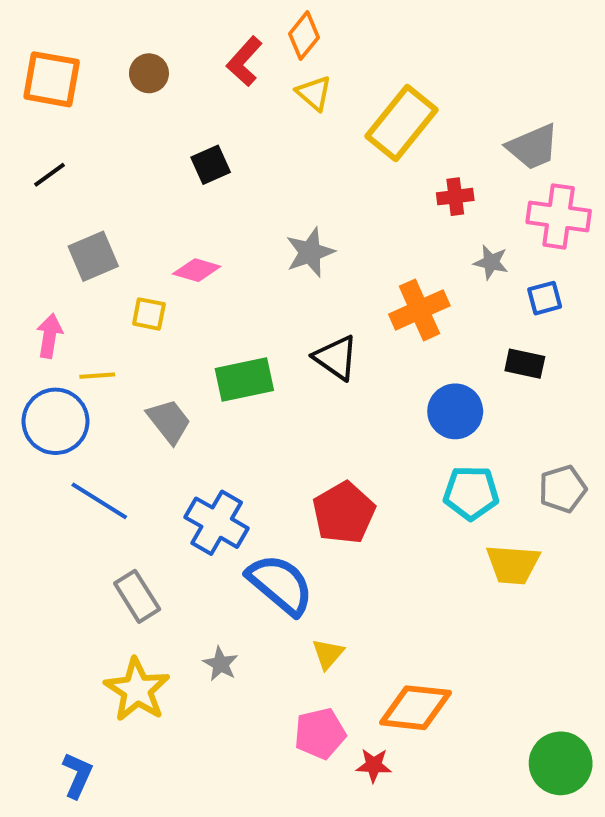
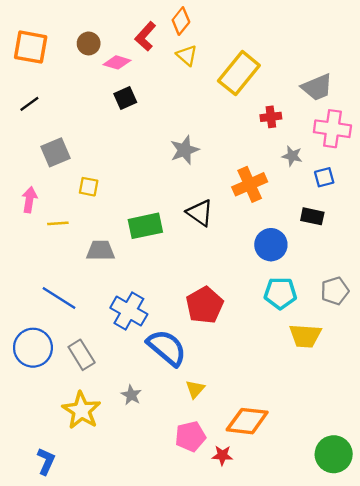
pink diamond: (197, 270) -> (117, 62), moved
blue circle: (55, 421) -> (33, 348), moved
gray trapezoid: (169, 421) -> (100, 251), turned -52

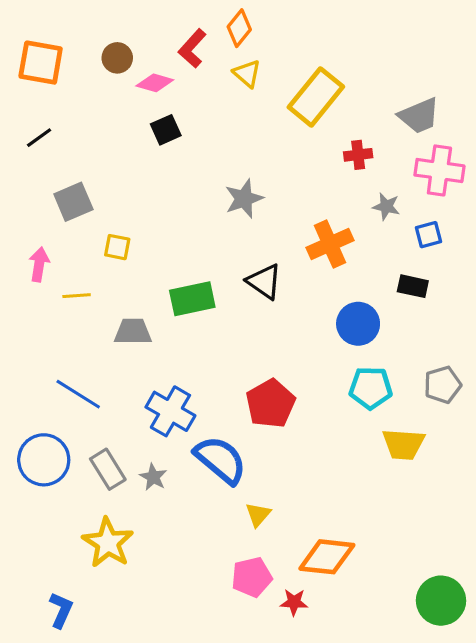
gray star: (131, 395) -> (153, 477), moved

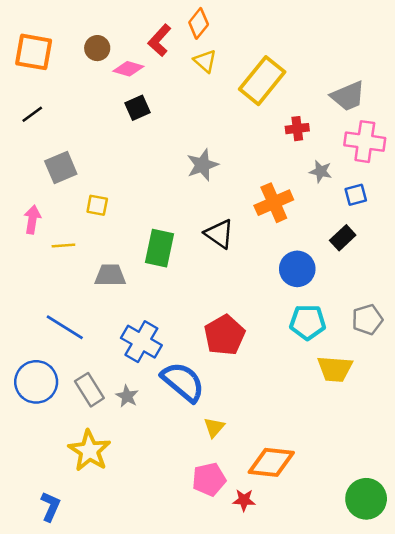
black rectangle: (413, 286) -> (343, 238), turned -55
green rectangle: (192, 299) -> (160, 248), turned -66

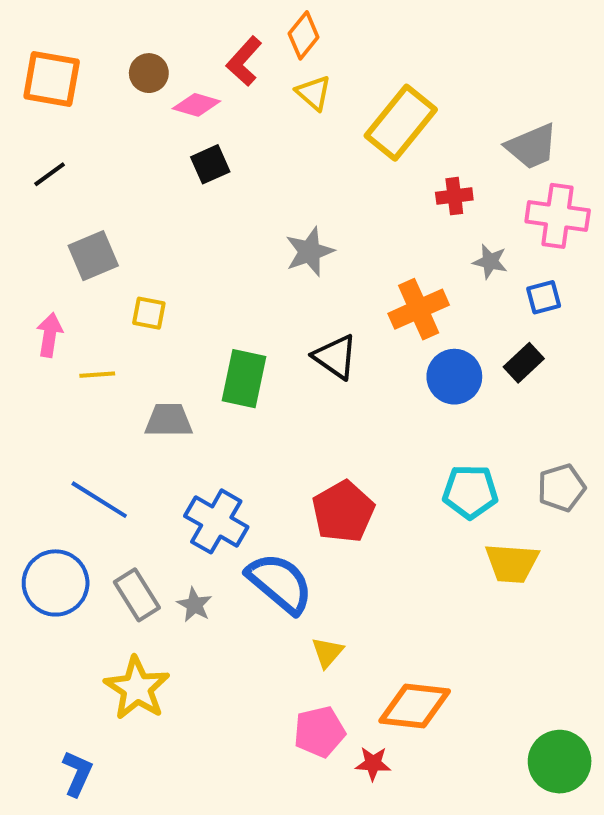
blue circle: (297, 269) -> (454, 377), moved

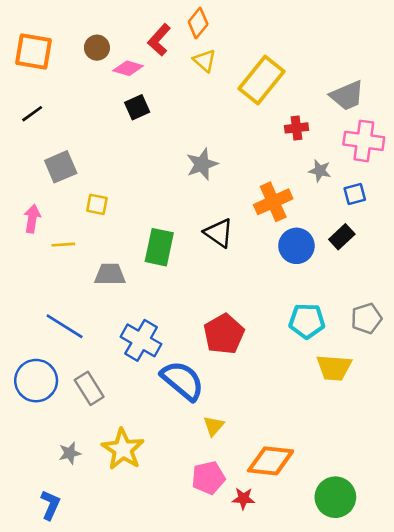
gray star: (194, 605) -> (70, 453), moved, turned 30
yellow star: (137, 688) -> (123, 449), moved
green circle: (560, 762) -> (335, 497), moved

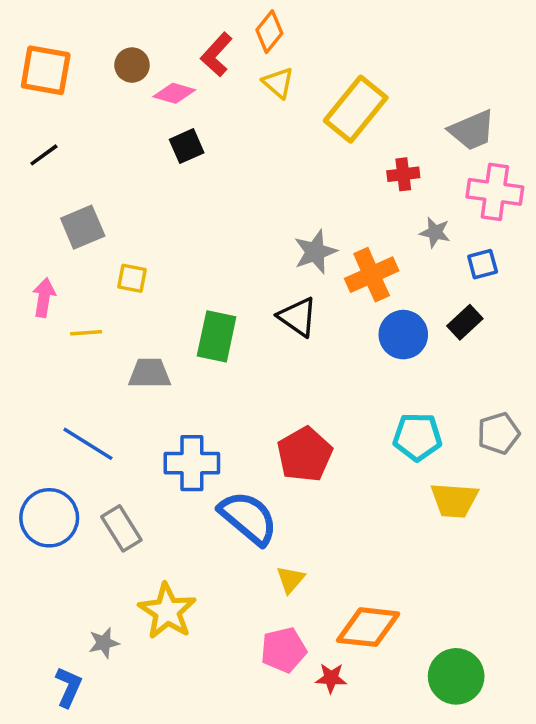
gray star: (202, 164) -> (315, 252), moved
blue cross: (141, 340) -> (192, 463), turned -30
gray star: (70, 453) -> (104, 643), moved

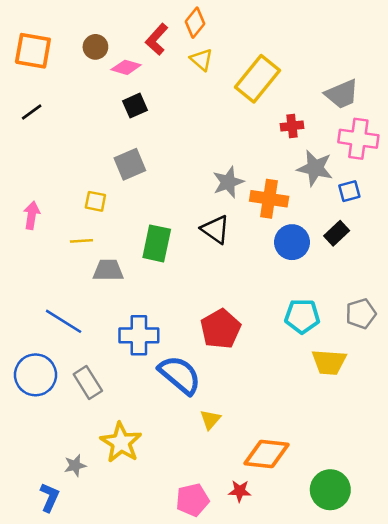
gray square: (83, 227) -> (130, 164), moved
gray star: (435, 232) -> (315, 168), size x1.6
orange cross: (372, 275) -> (269, 199), turned 33
yellow line: (86, 333) -> (81, 241), moved
pink pentagon: (283, 650) -> (192, 500), moved

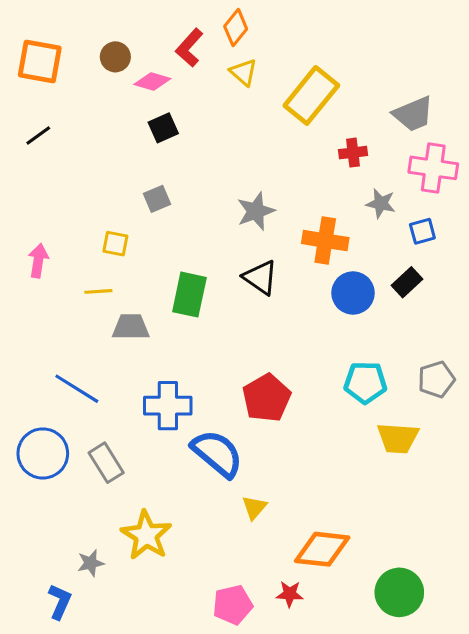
gray square: (130, 164) -> (157, 199), size x0.7
gray star: (315, 168) -> (381, 203), size x0.7
gray star: (228, 182) -> (256, 211), moved

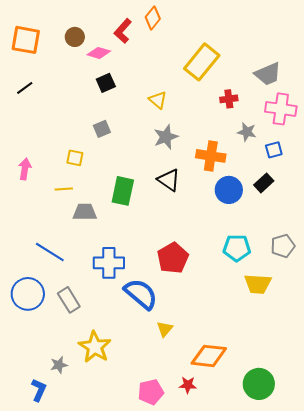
yellow triangle: (243, 72) -> (158, 100), moved

